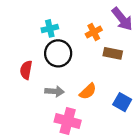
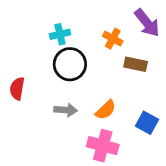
orange cross: (94, 32) -> (113, 39), turned -35
red semicircle: (26, 70) -> (17, 88), moved
pink cross: (68, 121) -> (103, 146), moved

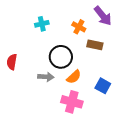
black circle: (70, 64) -> (61, 57), moved

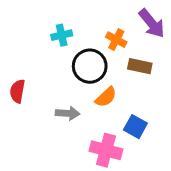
black circle: (61, 57) -> (90, 66), moved
orange semicircle: (74, 77) -> (106, 97), moved
blue square: (103, 86) -> (135, 127), moved

